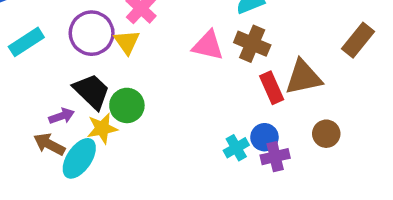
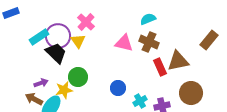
cyan rectangle: (26, 42) -> (39, 37), moved
black trapezoid: (92, 91) -> (56, 53), moved
brown circle: (326, 134) -> (191, 93), size x1.5
blue circle: (264, 137) -> (118, 88), moved

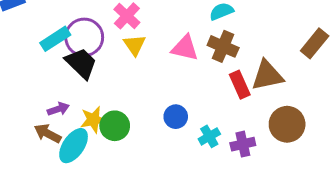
yellow triangle: (78, 41) -> (135, 45), moved
green circle: (78, 77) -> (115, 126), moved

